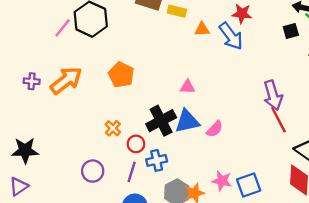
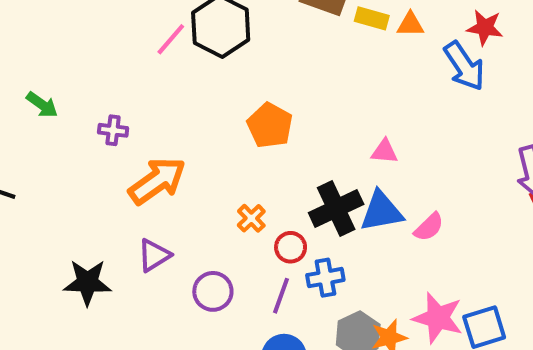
orange triangle: (202, 29) -> (410, 24), moved
orange arrow: (66, 80) -> (157, 181), moved
black star: (25, 150) -> (87, 282), moved
pink star: (222, 181) -> (438, 318), size x1.4
purple triangle: (19, 186) -> (154, 255), moved

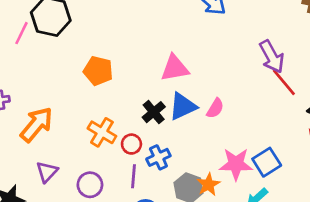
pink triangle: (384, 151) -> (175, 68), size x1.6
black cross: (336, 209) -> (154, 112), size x0.7
orange cross: (251, 218) -> (102, 132), size x1.5

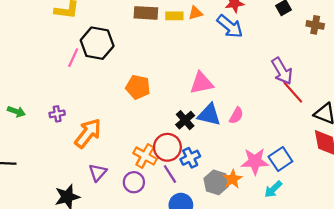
blue triangle: (183, 106) -> (209, 115), turned 40
orange cross: (102, 132) -> (145, 156), moved
red circle: (131, 144) -> (167, 147), size x1.6
purple line: (133, 176) -> (170, 174), turned -36

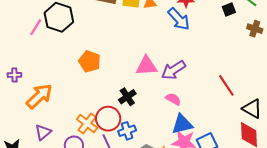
purple arrow: (282, 71) -> (173, 70), moved, turned 80
blue triangle: (209, 115) -> (182, 124), moved, turned -35
pink semicircle: (236, 115) -> (173, 99), turned -98

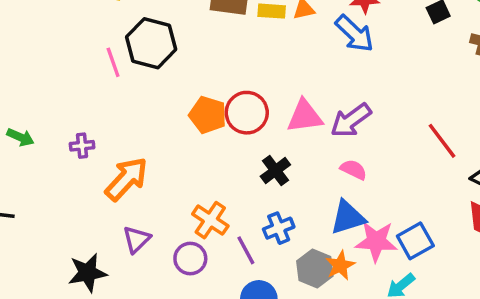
pink line: (36, 27) -> (113, 62), turned -48
red circle: (108, 119) -> (247, 113), moved
blue triangle: (182, 124) -> (348, 217), moved

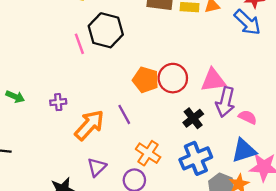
purple arrow: (351, 120) -> (225, 102), moved, turned -40
blue cross: (279, 228) -> (196, 158), size x1.5
purple line: (246, 250) -> (124, 114), moved

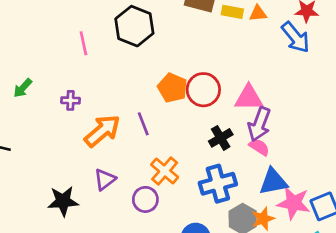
pink line: (79, 44) -> (83, 43), moved
green arrow: (15, 97) -> (23, 88), turned 102
pink semicircle: (248, 117) -> (259, 147), moved

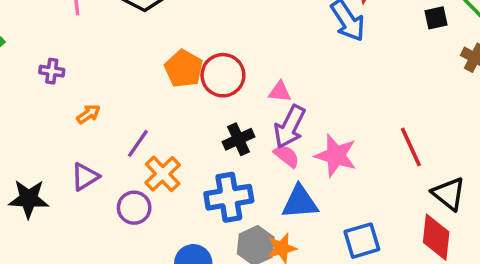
pink triangle: (249, 98) -> (280, 92), size x0.6
purple line: (143, 124) -> (138, 143), moved, turned 50
orange arrow: (102, 131) -> (88, 114), size x0.5
pink star: (294, 203) -> (336, 155), moved

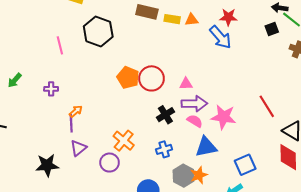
purple arrow: (290, 127) -> (194, 104), turned -110
purple line: (138, 143) -> (71, 123), moved, turned -30
blue cross: (229, 197) -> (164, 149), size x0.6

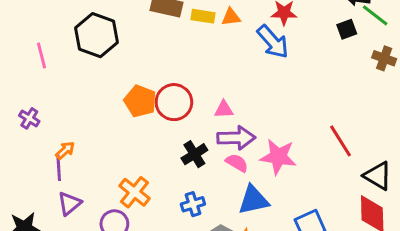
purple cross: (51, 89) -> (29, 118), turned 32

